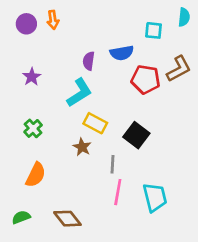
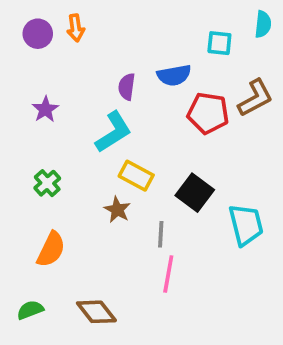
cyan trapezoid: (155, 197) -> (246, 225), moved

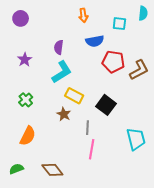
orange arrow: (76, 28) -> (83, 15), moved
purple semicircle: (127, 87) -> (59, 47), moved
brown L-shape: (255, 98) -> (139, 70), moved
cyan trapezoid: (246, 225) -> (136, 139), moved

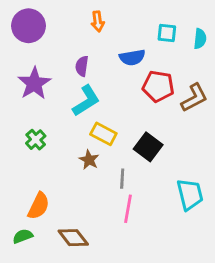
cyan semicircle: (143, 13) -> (200, 39), moved
orange arrow: (83, 15) -> (98, 21), moved
purple circle: (21, 18) -> (28, 26), size x1.5
purple star: (25, 60) -> (34, 83), size x1.6
orange semicircle: (28, 136) -> (39, 206), moved

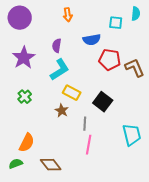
cyan semicircle: (200, 39) -> (136, 14), moved
brown L-shape: (194, 98) -> (135, 68), turned -85

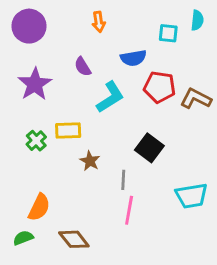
purple semicircle: (57, 46) -> (83, 67), turned -40
brown L-shape: (135, 68) -> (196, 99), turned -40
cyan L-shape: (60, 70) -> (110, 97), moved
yellow rectangle: (72, 93) -> (68, 131), moved, turned -30
cyan trapezoid: (132, 135) -> (191, 196), turned 95

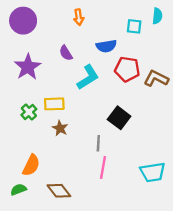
brown star: (90, 161) -> (60, 128), moved
cyan trapezoid: (191, 196) -> (153, 172), moved

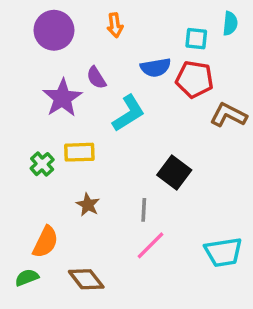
purple circle: (23, 21) -> (54, 30), moved
purple star: (28, 67) -> (62, 98), moved
red pentagon: (127, 69) -> (195, 79), moved
brown star: (60, 128) -> (88, 205), moved
pink line: (103, 168) -> (151, 245), turned 35

